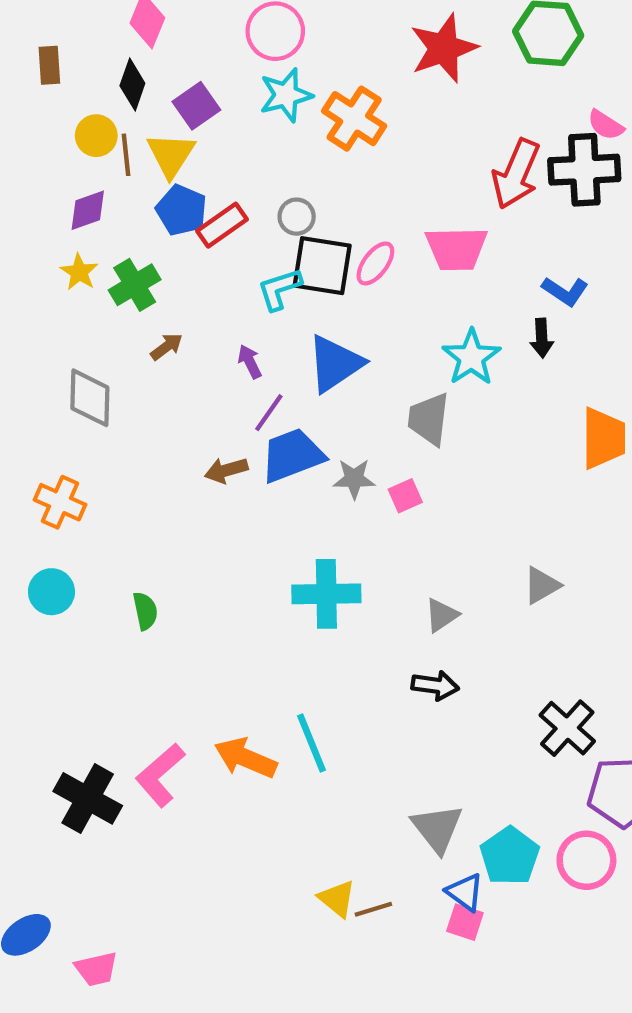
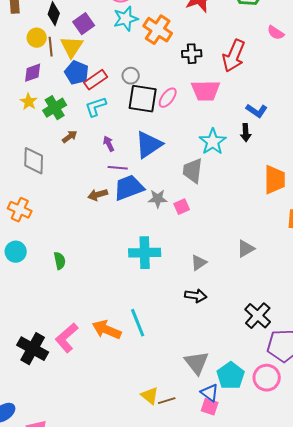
black cross: (584, 170) -> (192, 54), moved, size x0.6
cyan L-shape: (280, 289) -> (96, 107), moved
purple line: (269, 413) -> (118, 168), turned 60

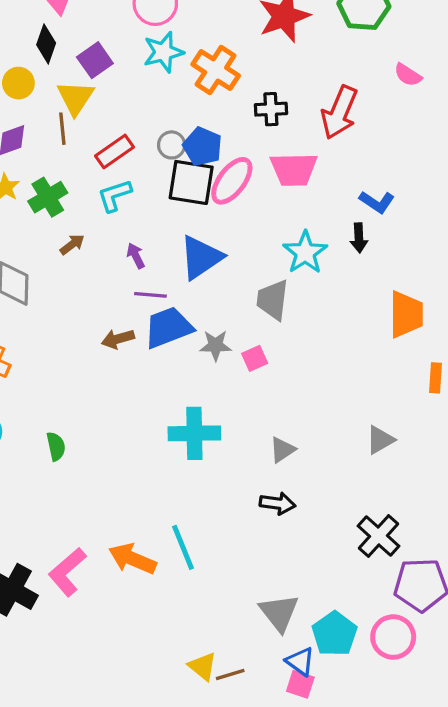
brown line: (51, 47) -> (62, 129), moved
blue pentagon: (77, 73) -> (203, 147), moved
pink ellipse: (168, 98) -> (232, 181), size x1.4
gray triangle: (246, 249) -> (380, 440), moved

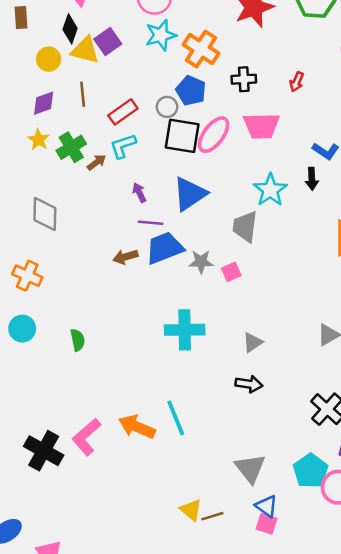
yellow triangle: (75, 98) -> (85, 50), moved, turned -48
red arrow: (339, 112) -> (297, 82), size x0.5
blue pentagon: (203, 147) -> (191, 91), moved
brown arrow: (72, 244) -> (96, 162), moved
cyan pentagon: (334, 634) -> (311, 471), moved

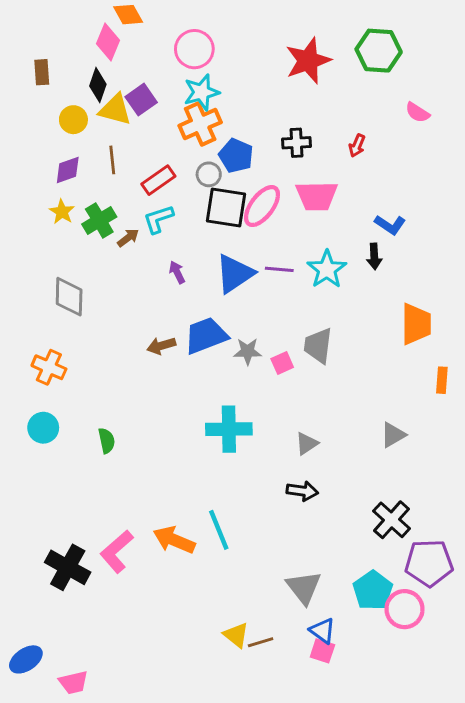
orange cross: (201, 49) -> (200, 124), moved, turned 33
purple line: (151, 223) -> (279, 269), moved
gray trapezoid: (245, 227) -> (318, 346), moved

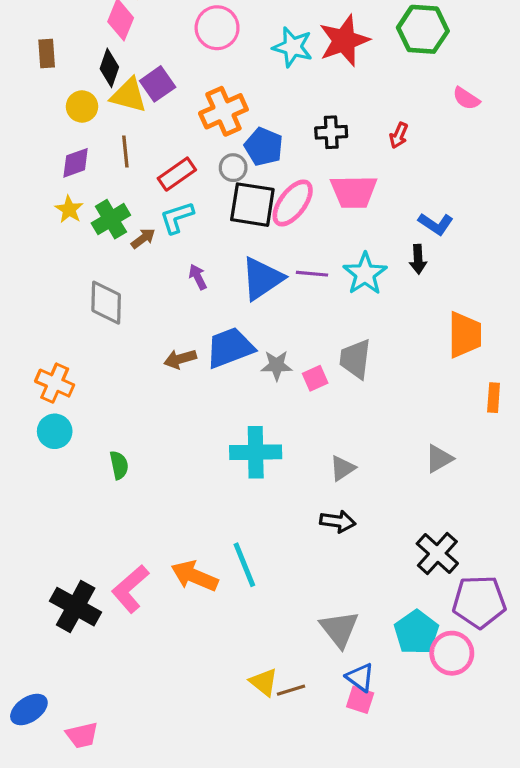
cyan star: (202, 92) -> (293, 47), moved, turned 30
gray diamond: (69, 297) -> (106, 303), moved
cyan circle: (43, 428) -> (55, 431), moved

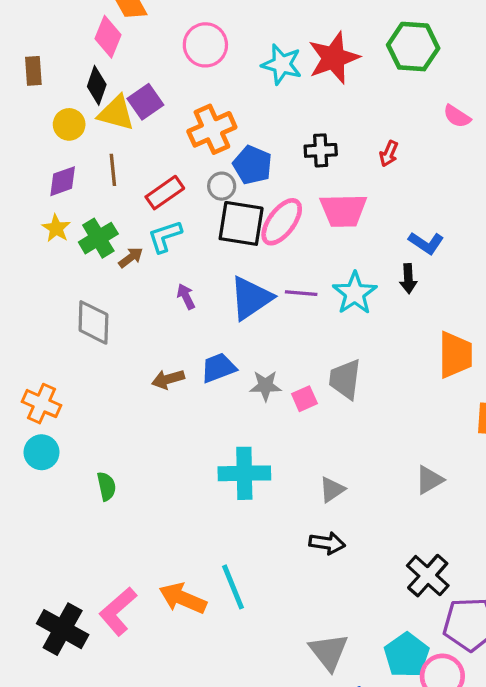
blue trapezoid: (230, 348) -> (218, 368), size x0.7

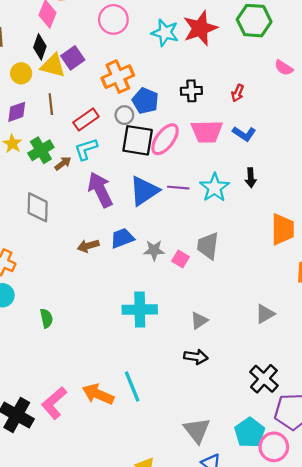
blue L-shape: (426, 243) -> (244, 134), moved
purple arrow: (186, 296) -> (100, 190), size x2.0
pink square: (304, 399) -> (180, 259), turned -35

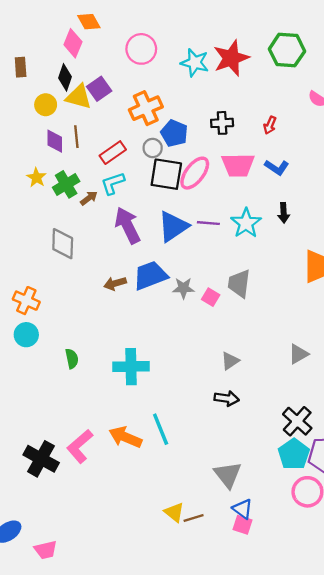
purple diamond: (17, 112) -> (55, 141), moved, turned -70
blue trapezoid: (122, 238) -> (150, 275), size x1.4
cyan cross: (140, 310) -> (131, 367), moved
cyan pentagon: (250, 433) -> (294, 454), moved

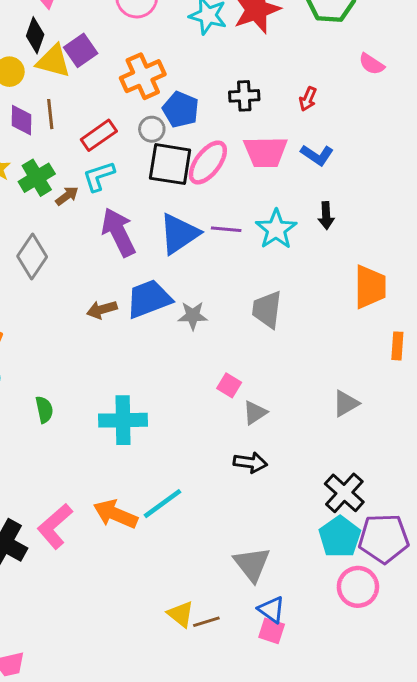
gray diamond: (63, 244) -> (32, 257), turned 32
pink square: (211, 297) -> (229, 385), moved
cyan line: (161, 429) -> (162, 504), turned 76

